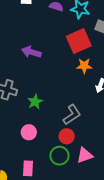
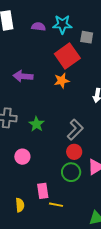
orange star: (84, 66) -> (62, 81), moved
pink circle: (29, 132) -> (22, 157), moved

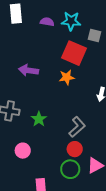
red square: (67, 56) -> (74, 53), turned -35

